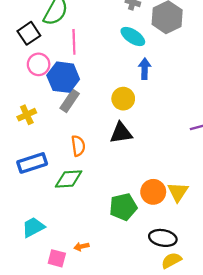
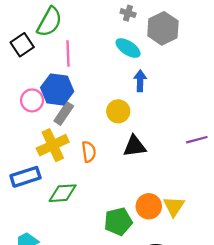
pink circle: (39, 64) -> (32, 100), moved
yellow cross: (27, 115) -> (53, 145), moved, size x1.6
black triangle: (121, 133) -> (135, 146), moved
orange semicircle: (78, 146) -> (89, 152), moved

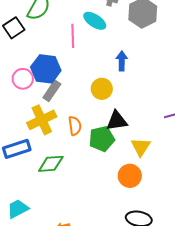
cyan ellipse: (128, 48) -> (95, 21), moved
pink line: (68, 53) -> (73, 36), moved
yellow triangle: (174, 206) -> (141, 147), moved
green pentagon: (118, 222) -> (102, 139), moved

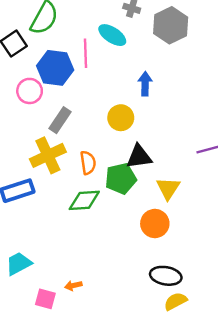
blue hexagon: (46, 69) -> (55, 68), moved
pink circle: (23, 79) -> (30, 91), moved
green diamond: (51, 164) -> (84, 200), moved

